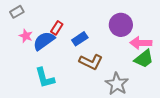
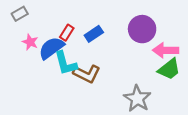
blue rectangle: (80, 39) -> (94, 34), moved
brown L-shape: (91, 62) -> (87, 74), moved
cyan L-shape: (45, 78) -> (66, 63), moved

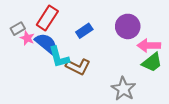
gray rectangle: (20, 14) -> (18, 29), moved
red rectangle: (67, 33) -> (47, 18), moved, size x1.6
blue semicircle: (51, 48) -> (46, 43), turned 75

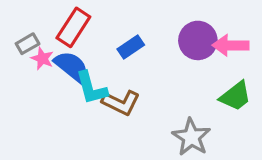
pink arrow: (149, 45) -> (231, 45), moved

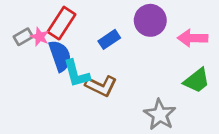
purple circle: (198, 40) -> (150, 20), moved
pink star: (42, 58) -> (40, 37), moved
blue semicircle: (72, 67) -> (60, 56), turned 32

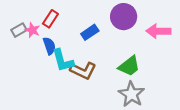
red rectangle: (61, 23) -> (50, 19), size x0.7
blue semicircle: (60, 56) -> (49, 46), size x0.7
green trapezoid: (197, 80) -> (129, 66), moved

